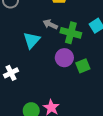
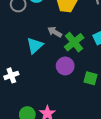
green cross: (71, 33) -> (74, 42), turned 30
green square: (83, 66) -> (90, 78), moved, turned 32

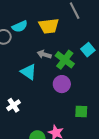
cyan triangle: (35, 46) -> (29, 72), turned -30
green square: (90, 78) -> (81, 111), moved

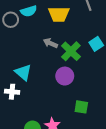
cyan triangle: (29, 72) -> (23, 72), moved
white cross: (13, 105) -> (12, 92), turned 32

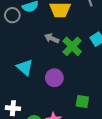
purple circle: (65, 76) -> (54, 78), moved
white cross: (12, 92) -> (13, 108), moved

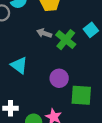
purple circle: (54, 78) -> (59, 78), moved
green square: (82, 102) -> (81, 95), size x1.5

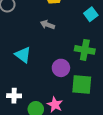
cyan square: (91, 30) -> (91, 14), moved
green cross: (66, 40) -> (85, 50), moved, turned -30

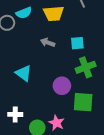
cyan square: (91, 14) -> (77, 43), moved, turned 32
green cross: (85, 50) -> (86, 67), turned -30

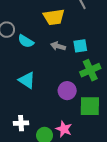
cyan semicircle: (24, 13) -> (26, 41), moved, turned 56
gray arrow: (48, 42) -> (58, 46), moved

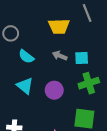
cyan semicircle: (26, 41) -> (26, 57), moved
purple circle: (67, 91) -> (54, 90), moved

